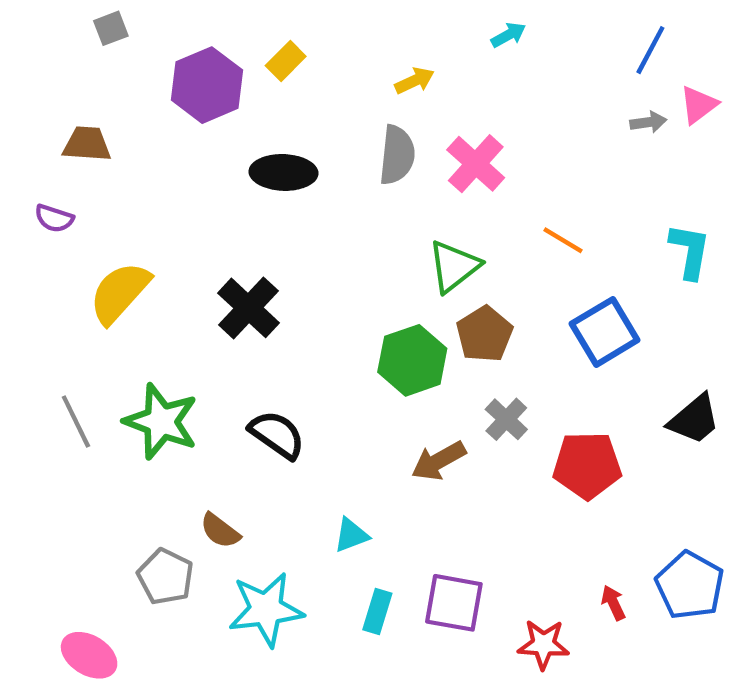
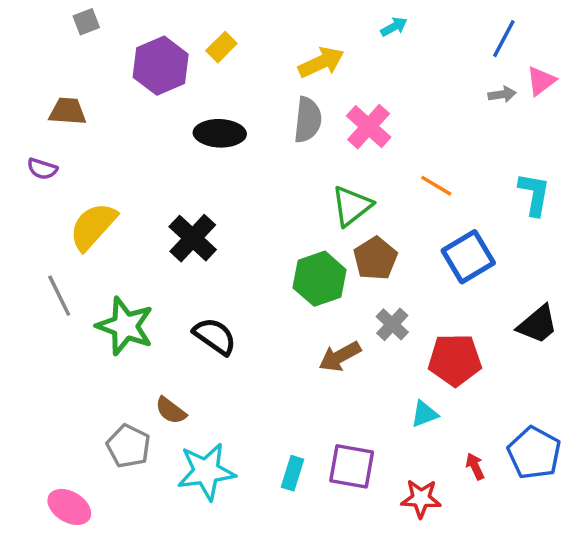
yellow arrow: (415, 81) -> (321, 62), size x1.5
gray line: (76, 421) -> (59, 296), moved
cyan triangle: (351, 535) -> (424, 414), moved

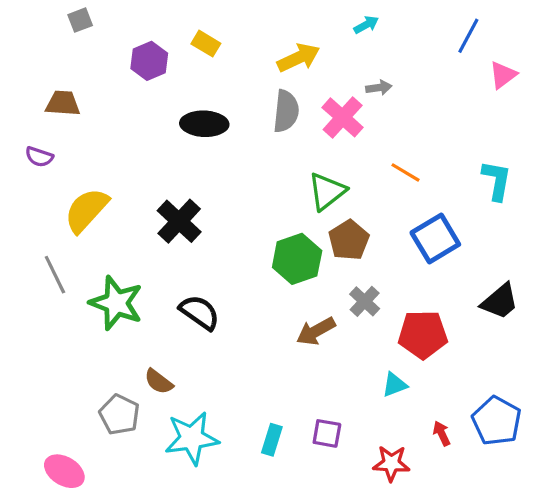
yellow rectangle: (221, 47) -> (206, 44), turned 76
purple hexagon: (161, 66) -> (149, 61), size x0.7
gray arrow: (502, 94) -> (379, 88), moved
purple square: (352, 466) -> (327, 433), size x0.7

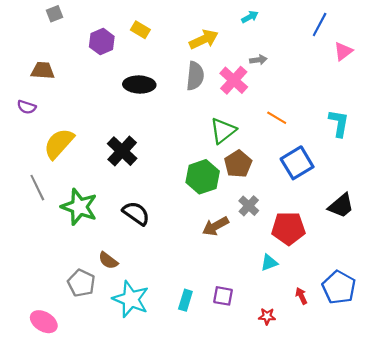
cyan star: (192, 438) -> (131, 299), turned 30
red star: (391, 463) -> (267, 316), size x0.7

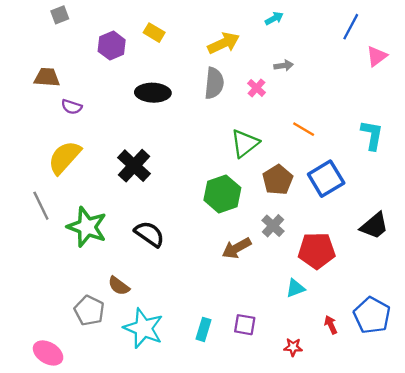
pink cross: (234, 80) -> (257, 88), size x0.6
purple semicircle: (27, 107) -> (72, 107), moved
brown pentagon: (238, 164) -> (278, 180), moved

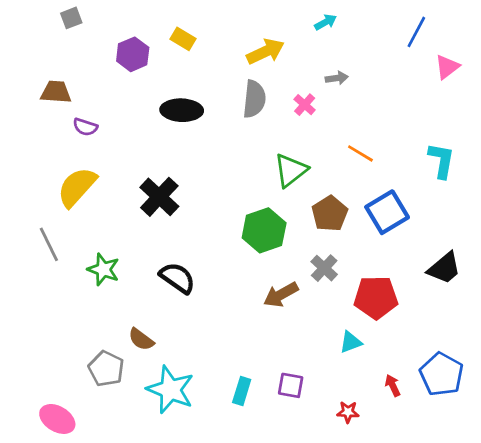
green star: (87, 227) -> (103, 269), size x0.7

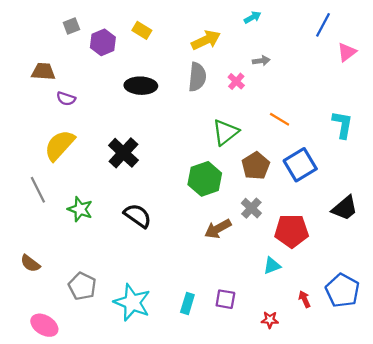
gray square: (71, 18) -> (71, 26), moved
brown semicircle: (141, 339) -> (30, 263), moved

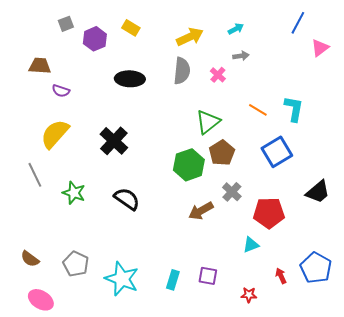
cyan arrow: (252, 17) -> (236, 29), moved
cyan L-shape: (342, 125) -> (294, 109), moved
brown pentagon: (256, 166) -> (222, 153), moved
brown semicircle: (30, 263) -> (30, 259), moved

